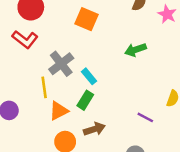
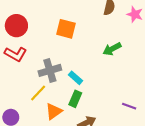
gray cross: (61, 64) -> (50, 70), turned 30
yellow line: (44, 87) -> (38, 93), turned 60

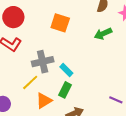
green arrow: (112, 49) -> (103, 34), moved

